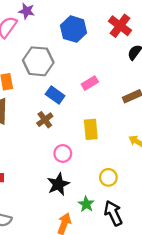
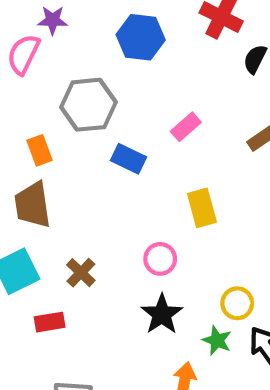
brown cross: (45, 120) -> (81, 273), moved
yellow circle: (108, 177) -> (237, 303), moved

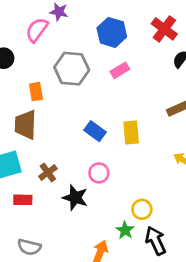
pink rectangle: (186, 127) -> (120, 70), moved
blue rectangle: (128, 159) -> (95, 131), moved
yellow rectangle: (202, 208) -> (131, 132), moved
black star: (162, 314) -> (75, 198), moved, turned -30

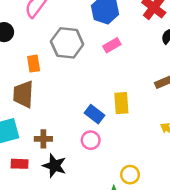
blue rectangle: (95, 131) -> (95, 114), moved
brown cross: (48, 173) -> (43, 139), turned 35
black star: (75, 198) -> (54, 166), moved

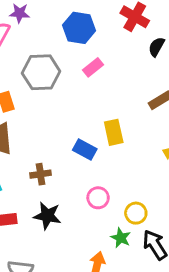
brown cross: (43, 139) -> (41, 174), moved
pink circle: (91, 140) -> (98, 198), moved

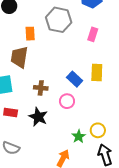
pink rectangle: (93, 67) -> (93, 34), moved, turned -48
pink circle: (98, 198) -> (67, 101), moved
green star: (121, 238) -> (79, 136), moved

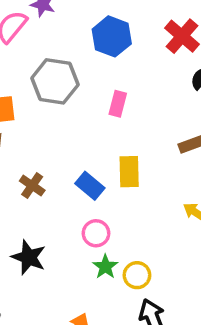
brown cross: (41, 88) -> (32, 186), moved, turned 32
pink circle: (67, 101) -> (96, 233), moved
green star: (79, 136) -> (105, 267), moved

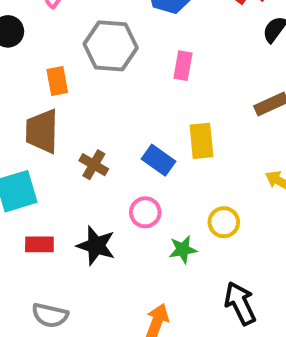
pink circle: (96, 233) -> (145, 212), moved
green star: (105, 267) -> (183, 250), turned 30
yellow circle: (137, 275) -> (224, 222), moved

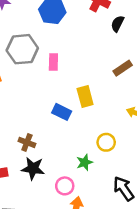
pink rectangle: (183, 66) -> (53, 62), moved
brown cross: (94, 165) -> (27, 142), moved
pink circle: (145, 212) -> (65, 186), moved

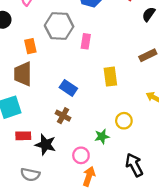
blue rectangle: (62, 112) -> (68, 88), moved
brown cross: (27, 142) -> (63, 116), moved
black star: (33, 168) -> (45, 145), moved

